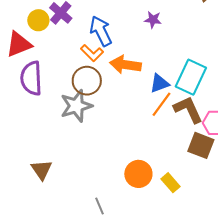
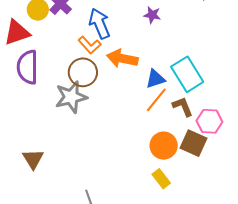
cyan rectangle: (191, 77) -> (187, 74), turned -60
brown L-shape: (188, 110) -> (183, 107), size x0.7
orange circle: (138, 174) -> (164, 146), moved

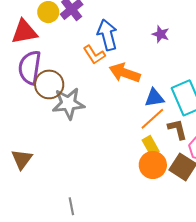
brown circle: (83, 72) -> (49, 84), moved
yellow rectangle: (161, 179) -> (151, 146), moved

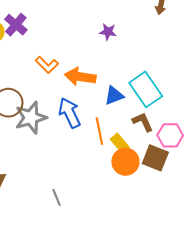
blue arrow: (107, 35) -> (70, 113), moved
orange line: (152, 119) -> (99, 131), moved, turned -48
gray line: (71, 206) -> (57, 197), moved

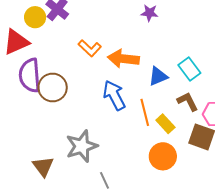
cyan rectangle: (146, 89) -> (189, 69), size x0.7
gray star: (31, 118) -> (82, 146), moved
orange circle: (125, 162) -> (163, 156), moved

